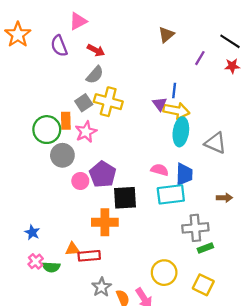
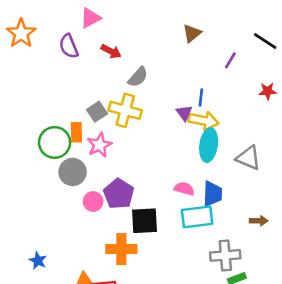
red star: (232, 66) -> (268, 91), moved
gray semicircle: (95, 75) -> (138, 77), moved

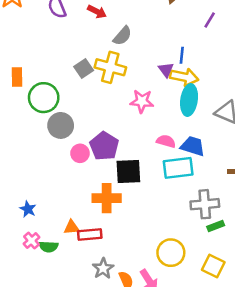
orange rectangle: (76, 132) -> (17, 77), moved
pink star: (99, 145) -> (142, 101), moved, turned 30
blue trapezoid: (212, 194) -> (193, 146), turned -75

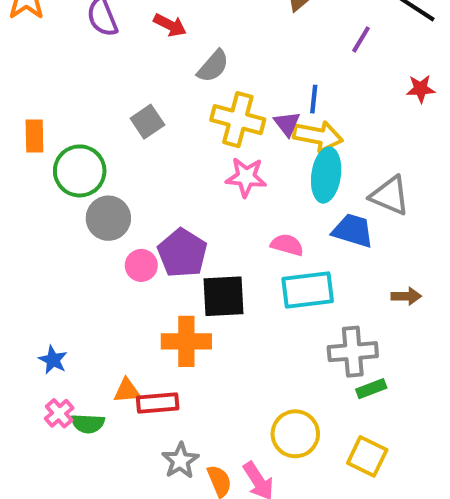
yellow cross: (110, 67) -> (238, 120), moved
blue trapezoid: (193, 146) -> (353, 230), moved

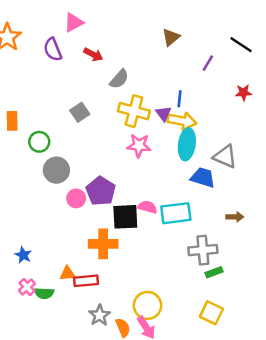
green circle: (80, 171) -> (39, 142), size x0.7
pink semicircle: (287, 245) -> (147, 207), moved
yellow circle: (295, 434) -> (147, 305), moved

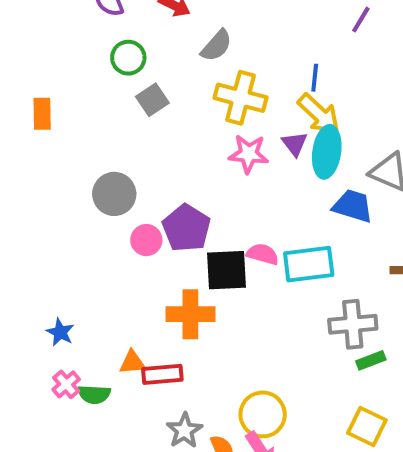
purple triangle: (163, 113) -> (295, 144), moved
yellow arrow: (182, 121) -> (319, 114), turned 32
green circle: (39, 142) -> (128, 58), moved

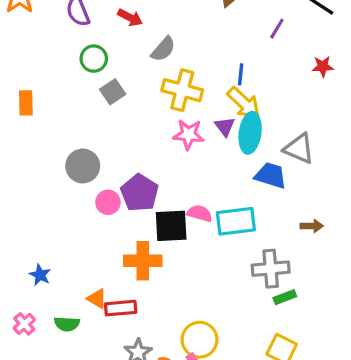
orange triangle: (132, 362) -> (97, 299), turned 35
pink cross: (66, 384) -> (24, 324), moved

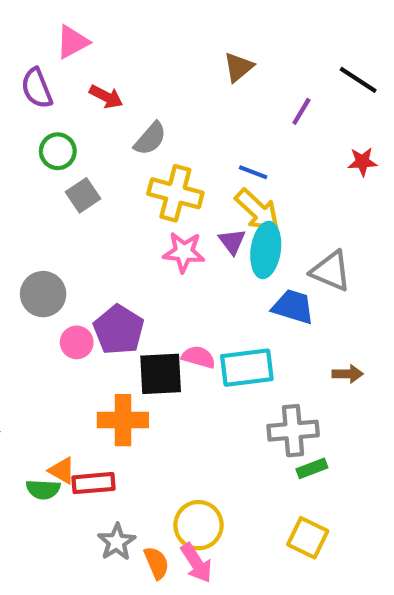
blue line: (241, 74) -> (253, 172), turned -75
green semicircle: (67, 324) -> (43, 489), moved

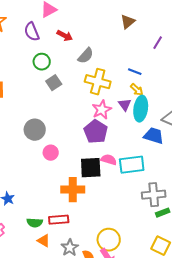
yellow arrow: (257, 210) -> (137, 90), size x0.6
pink star: (184, 252) -> (102, 110), turned -30
purple pentagon: (119, 330) -> (96, 132), moved
orange triangle: (62, 471) -> (44, 241), moved

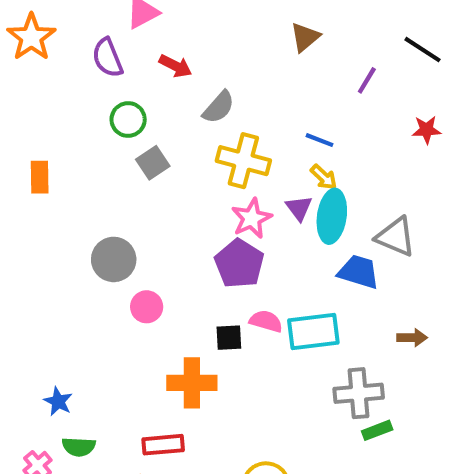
black square: (91, 168) -> (229, 338), size x0.6
green semicircle: (35, 223) -> (79, 447), moved

